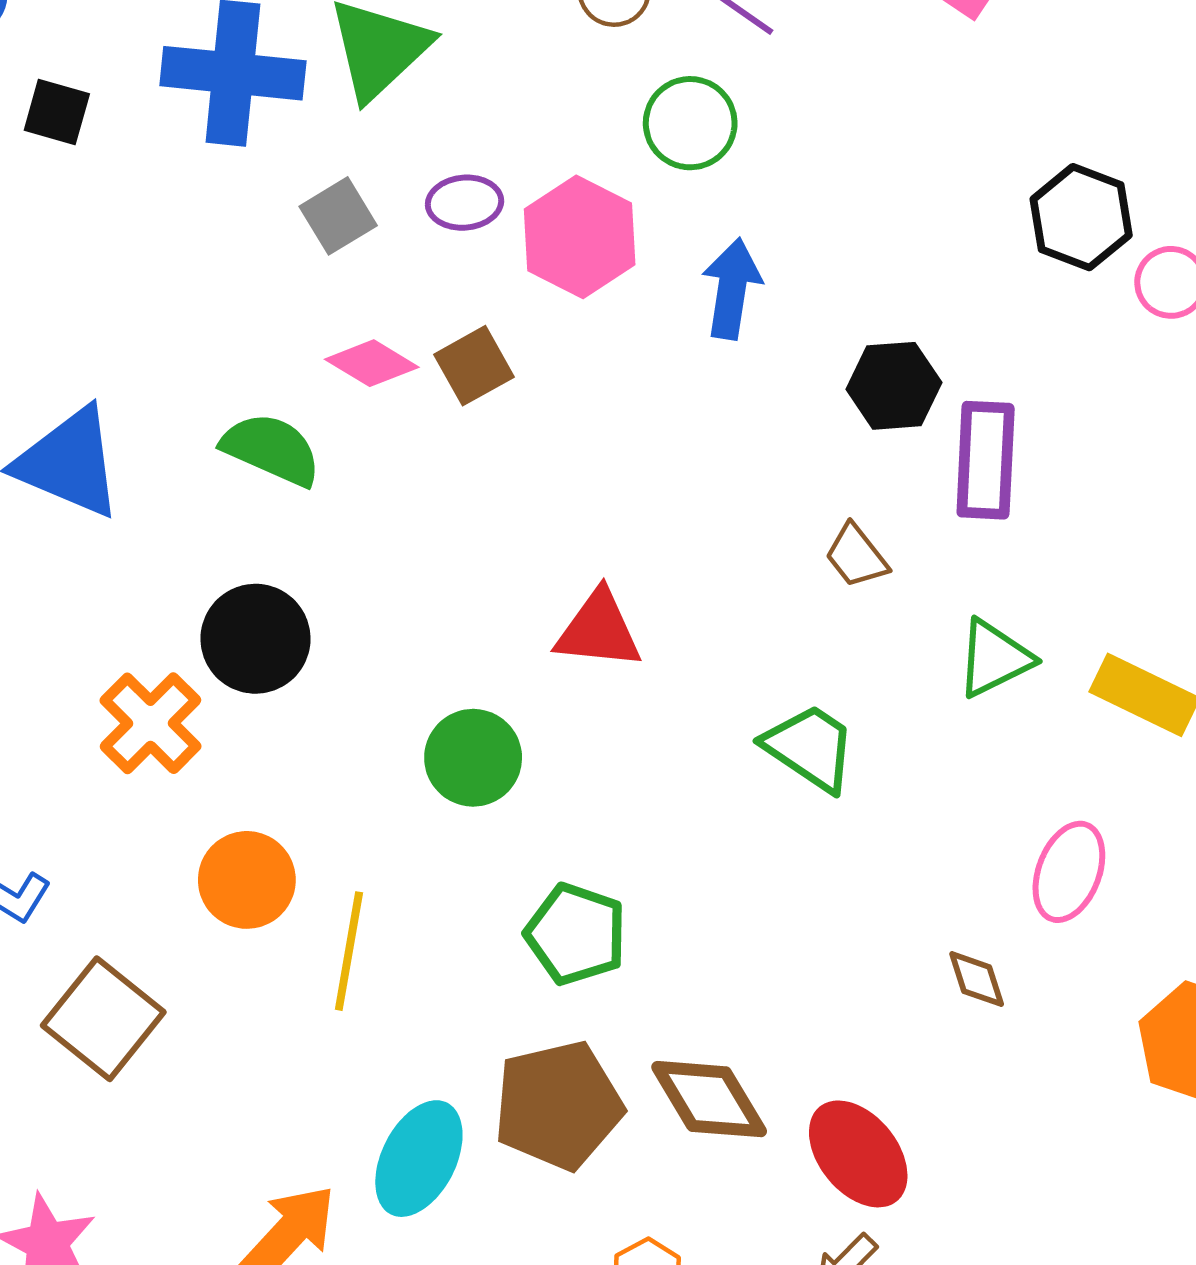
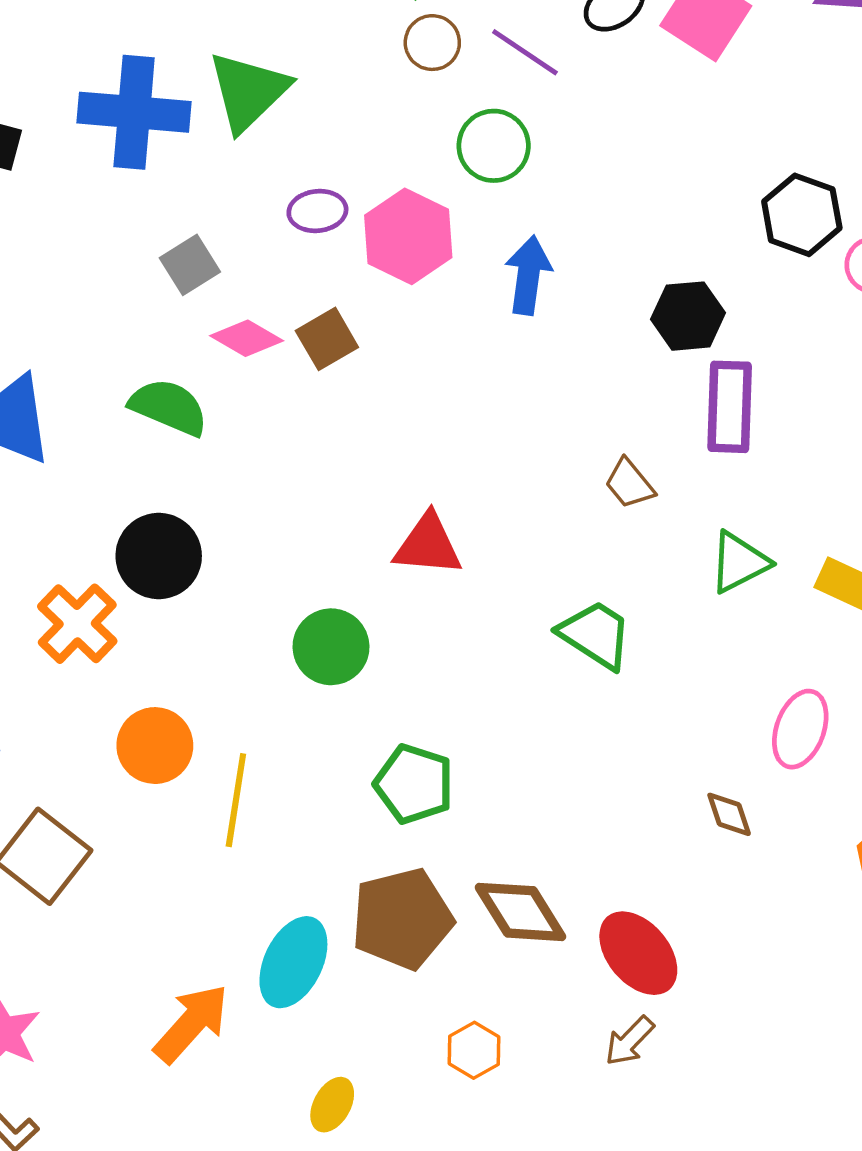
gray square: (338, 216) -> (190, 265), moved
black hexagon: (894, 386) -> (688, 316), moved

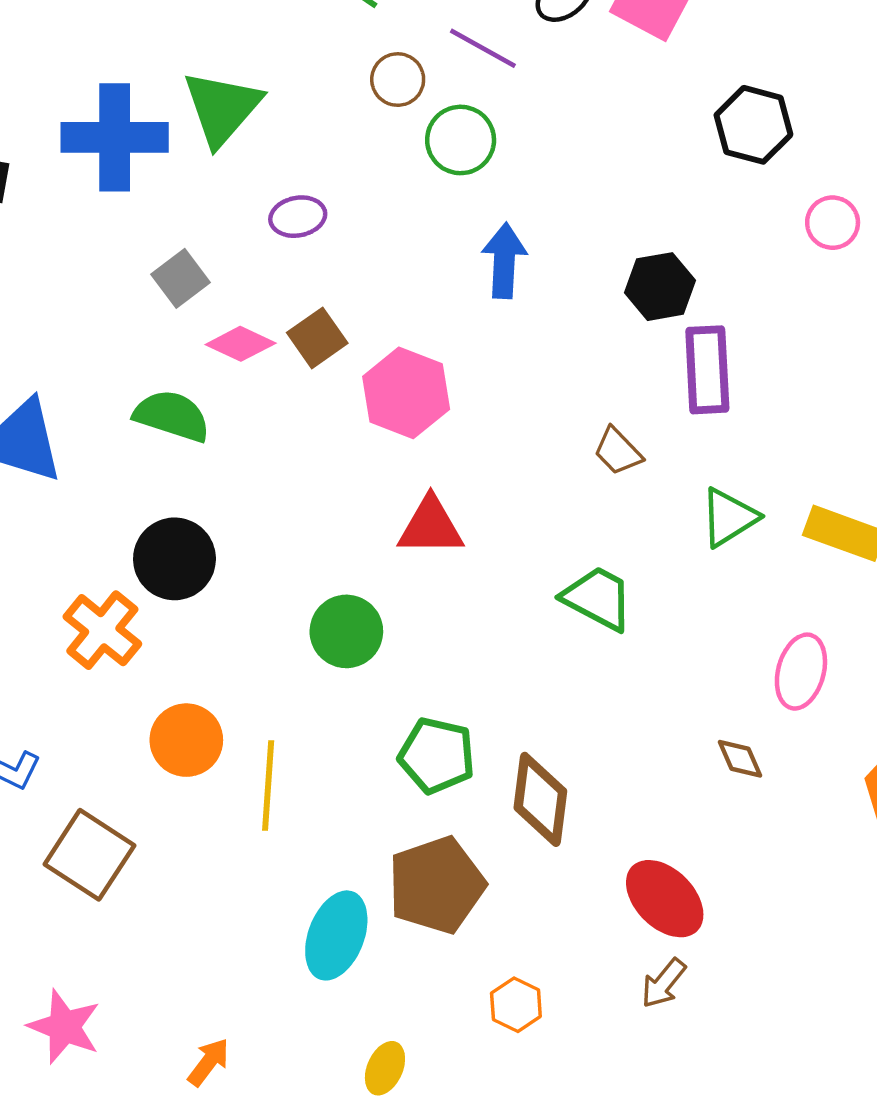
brown circle: (432, 43) -> (398, 80), moved
black hexagon: (802, 215) -> (753, 125), moved
pink hexagon: (408, 236) -> (406, 393), moved
brown diamond: (521, 912) -> (540, 799), moved, turned 44
orange arrow: (191, 1023) -> (209, 1062), moved, size x0.6

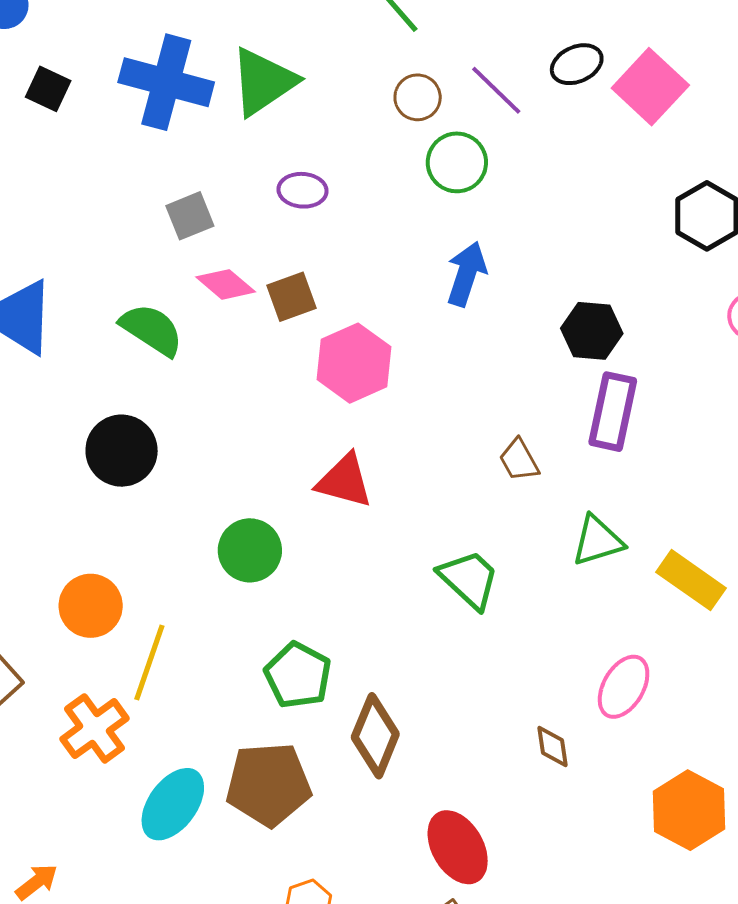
orange cross: (102, 630) -> (95, 729), moved

